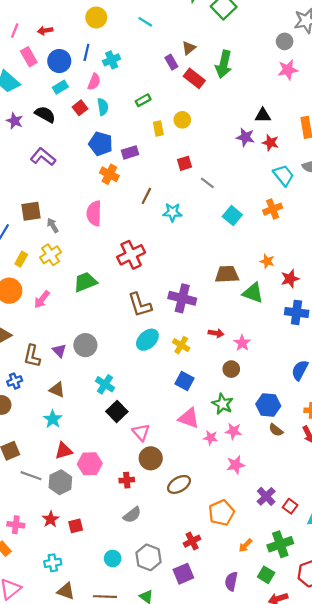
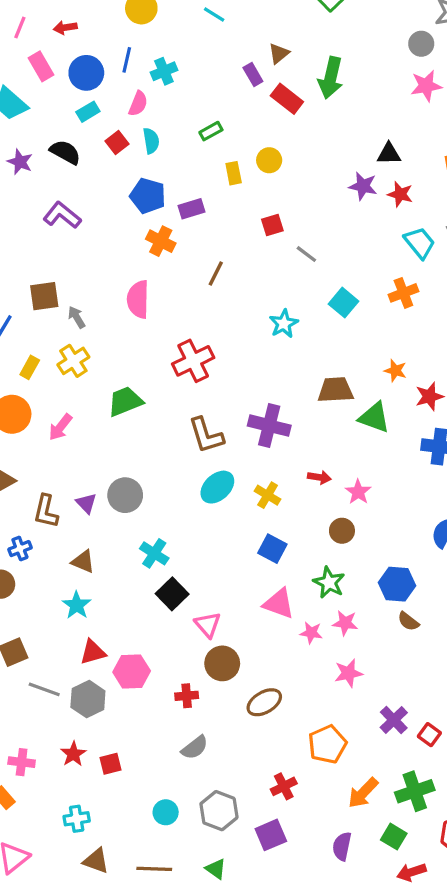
cyan star: (172, 212) -> (284, 324), moved, turned -30
orange arrow: (245, 545) -> (363, 793), size x1.5

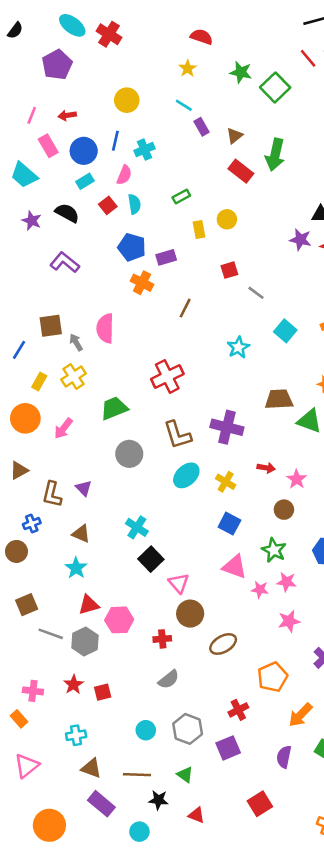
purple rectangle: (253, 74) -> (202, 127), moved
pink semicircle: (138, 299) -> (105, 328), moved
gray circle: (125, 495) -> (129, 454), moved

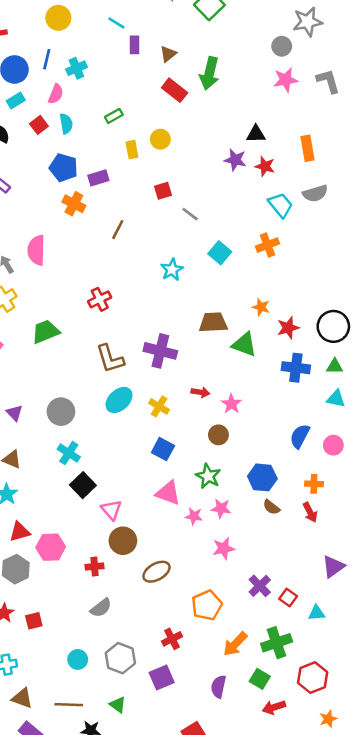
purple rectangle: (202, 127) -> (135, 45), turned 30
red cross: (167, 377) -> (100, 299), size x0.7
gray circle: (129, 454) -> (61, 412), moved

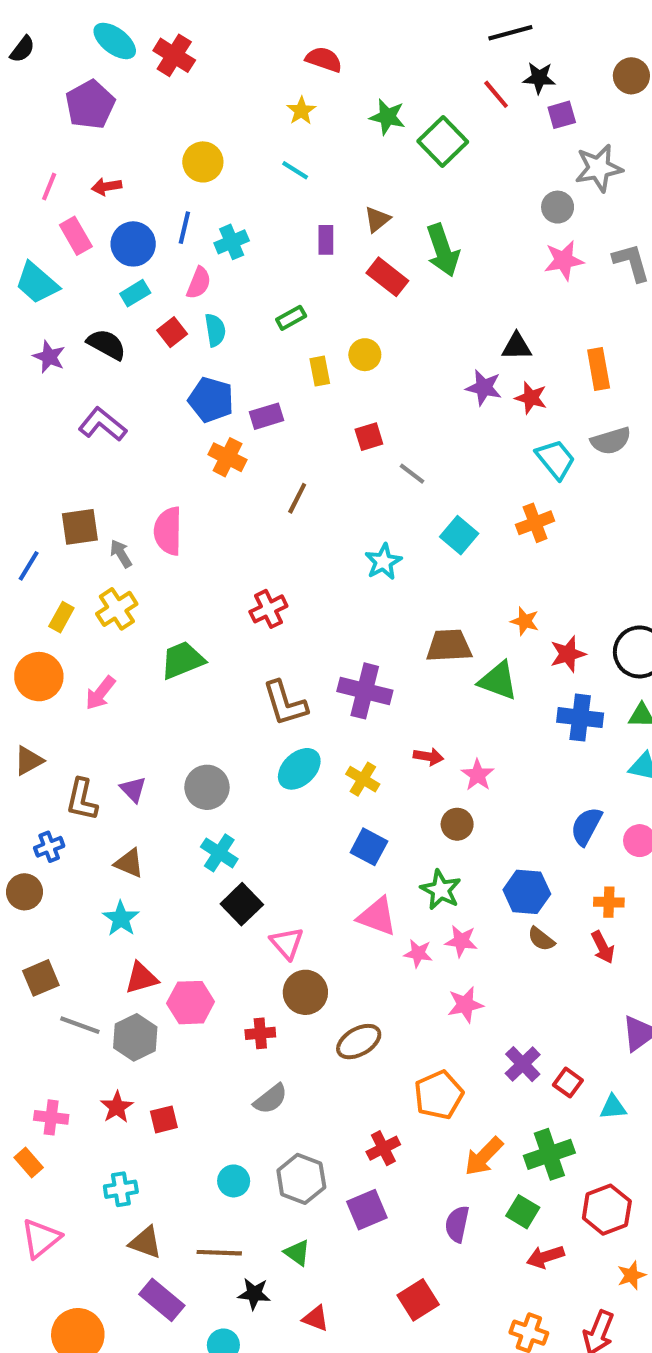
purple rectangle: (135, 45) -> (326, 240), moved
green arrow: (209, 73) -> (443, 250), turned -32

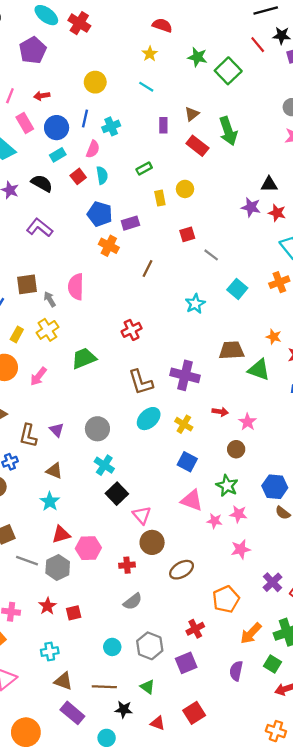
red square: (418, 1300) -> (194, 713), moved

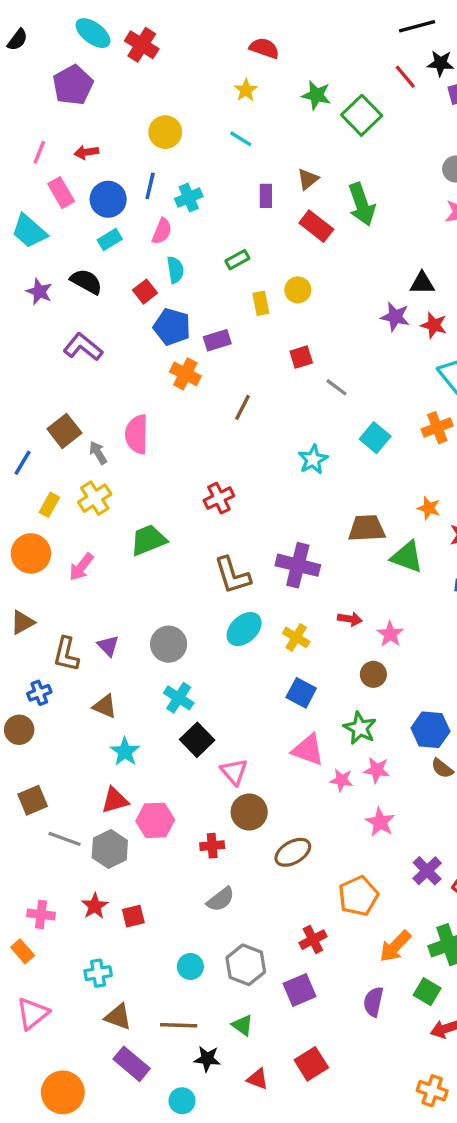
red square: (78, 176) -> (145, 292), moved
brown square: (27, 284) -> (64, 431), turned -30
cyan star: (50, 502) -> (125, 752), moved
pink star: (241, 549) -> (380, 822), turned -30

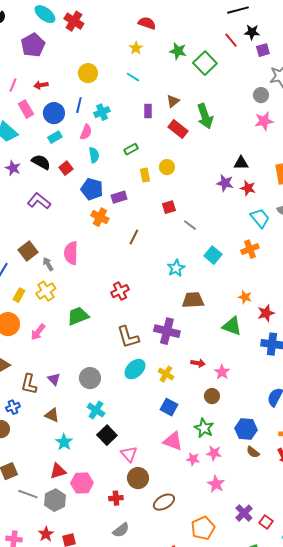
red square: (145, 292) -> (66, 168), moved
brown trapezoid: (367, 528) -> (193, 300), moved

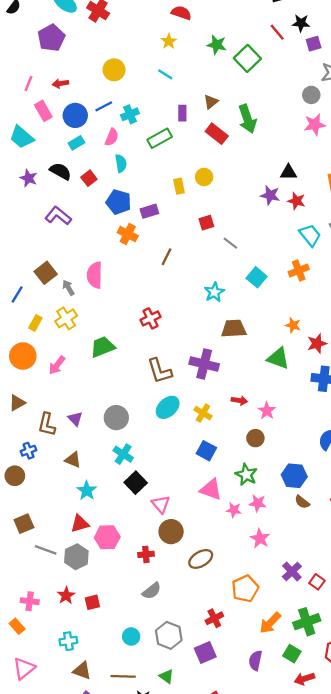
blue line: (79, 105) -> (104, 106), turned 49
green rectangle: (131, 149) -> (160, 138), moved, size x1.5

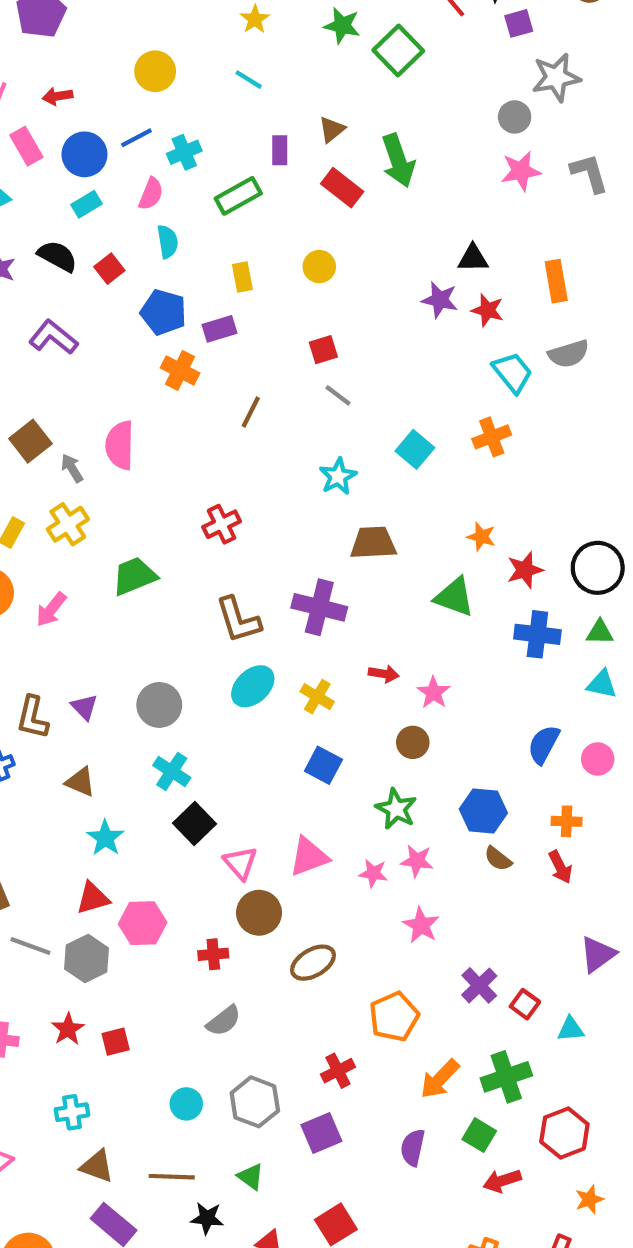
yellow rectangle: (179, 186) -> (242, 277), moved
gray line: (230, 243) -> (338, 395), moved
pink triangle: (211, 489) -> (309, 857), moved, turned -40

